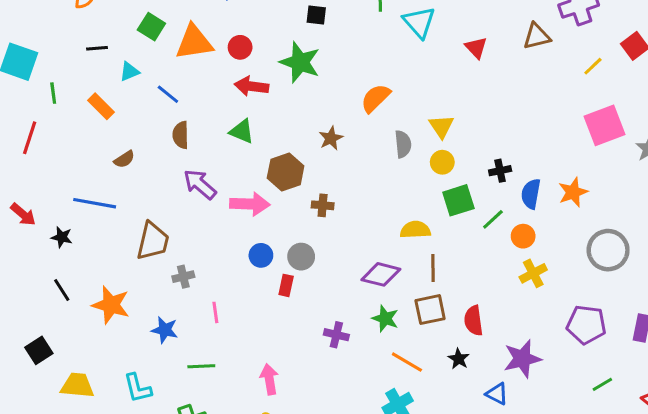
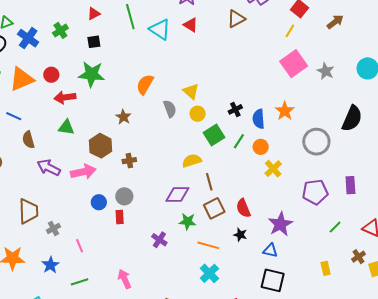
red triangle: (476, 48) -> (191, 25), moved
yellow line: (593, 66) -> (290, 31), moved
blue star: (165, 330) -> (51, 265), turned -30
purple cross: (336, 335) -> (159, 240), turned 35

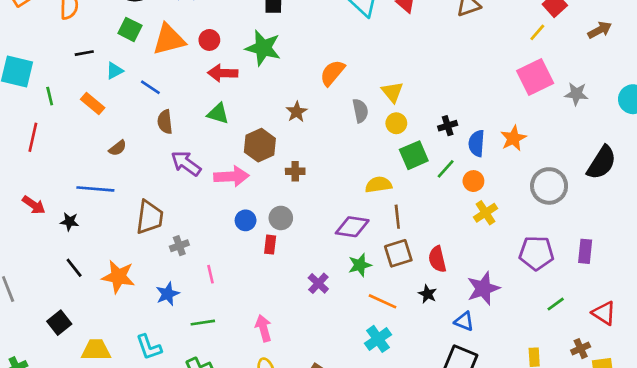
gray star: (326, 71) -> (576, 94), turned -30
green star: (188, 221) -> (360, 265), turned -30

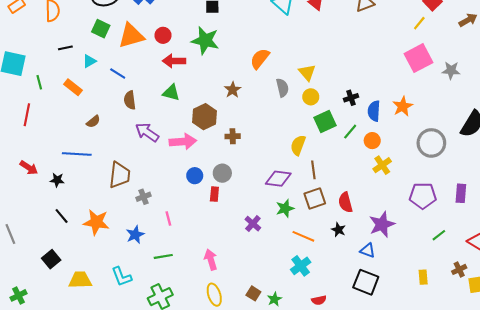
yellow semicircle: (379, 185) -> (298, 145), turned -60

